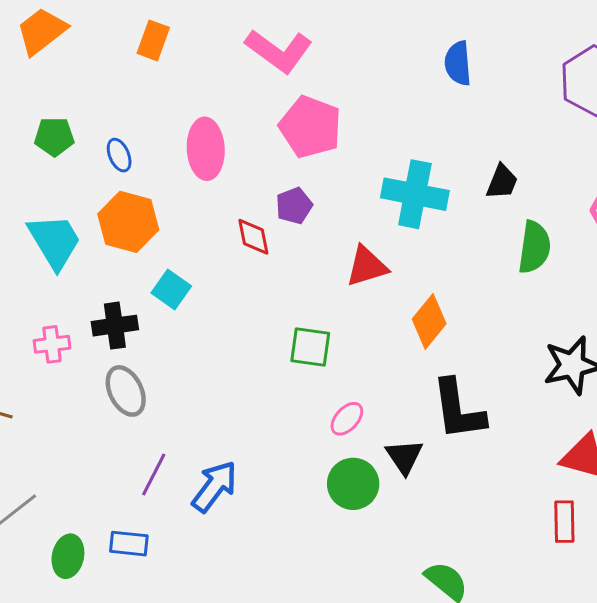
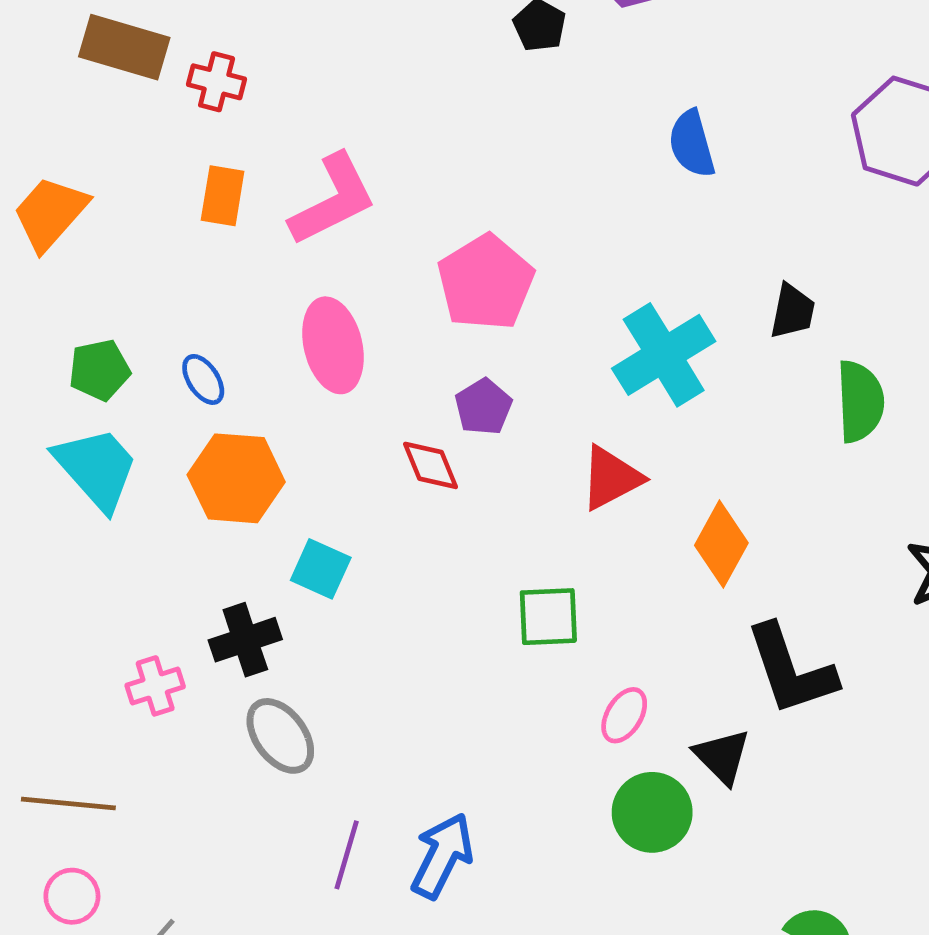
pink L-shape: (279, 51) -> (333, 200), moved, turned -52
pink pentagon: (310, 127) -> (486, 282), turned 30
cyan cross: (415, 194) -> (664, 355), turned -32
cyan trapezoid: (55, 241) -> (96, 468), moved

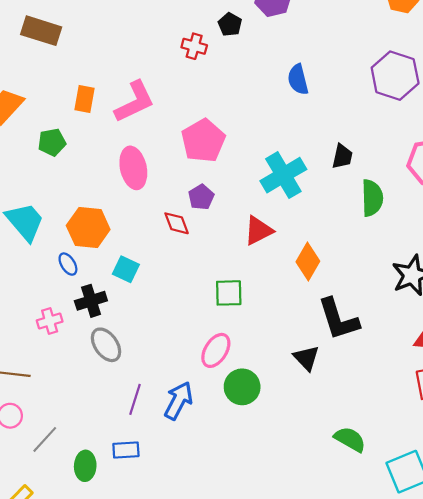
red cross: (217, 82) -> (194, 46), moved
green pentagon: (99, 370) -> (52, 142), moved
blue ellipse: (203, 379) -> (68, 264), moved
pink ellipse: (624, 715) -> (216, 350), moved, size x1.4
green circle: (652, 812) -> (242, 387), moved

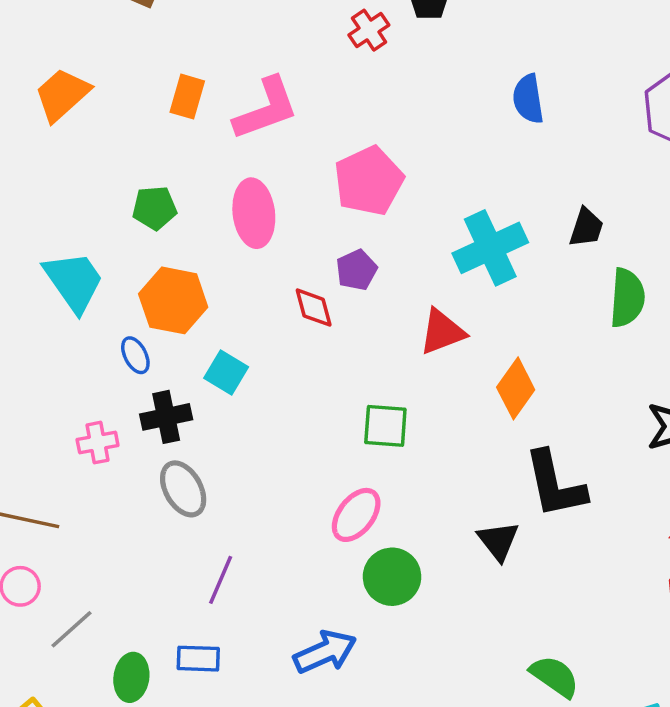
red cross: (194, 46) -> (369, 30), turned 35
green pentagon: (52, 142) -> (154, 208), moved
blue arrow: (178, 401) -> (325, 652), moved, turned 33

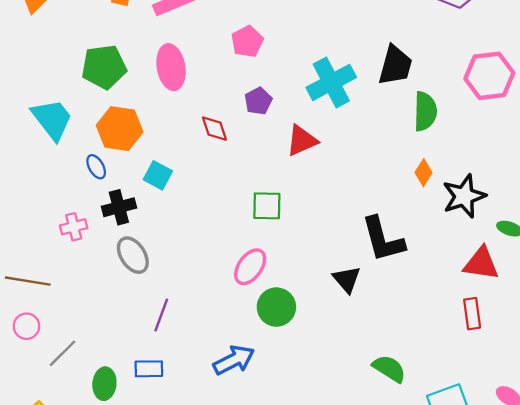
pink pentagon: (369, 181) -> (247, 41), size x0.7
green pentagon: (154, 208) -> (104, 67), size x1.5
black trapezoid: (586, 227) -> (395, 65), size x1.5
purple pentagon: (357, 270) -> (258, 101), moved
orange diamond: (516, 388) -> (424, 173), moved, size x0.7

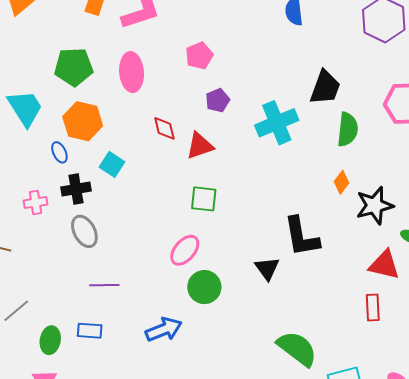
cyan cross: (331, 82) -> (277, 123), moved
purple pentagon: (258, 101) -> (218, 100), moved
red triangle: (302, 140) -> (200, 146), moved
purple line: (161, 315) -> (104, 285), turned 64
green semicircle: (389, 369) -> (297, 349), size x1.4

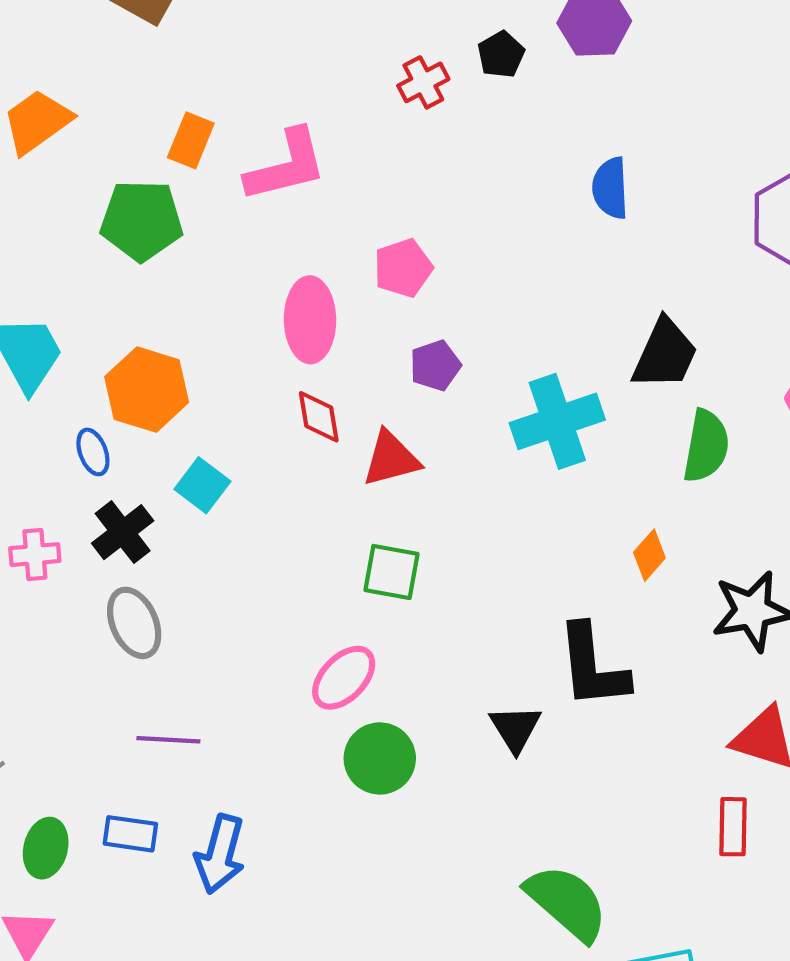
green pentagon: (74, 67) -> (142, 220), moved
pink ellipse: (132, 72) -> (310, 320), moved
orange diamond: (342, 182) -> (649, 555), moved
black cross: (76, 189) -> (123, 532), turned -32
blue arrow: (164, 329) -> (220, 854), moved, turned 123

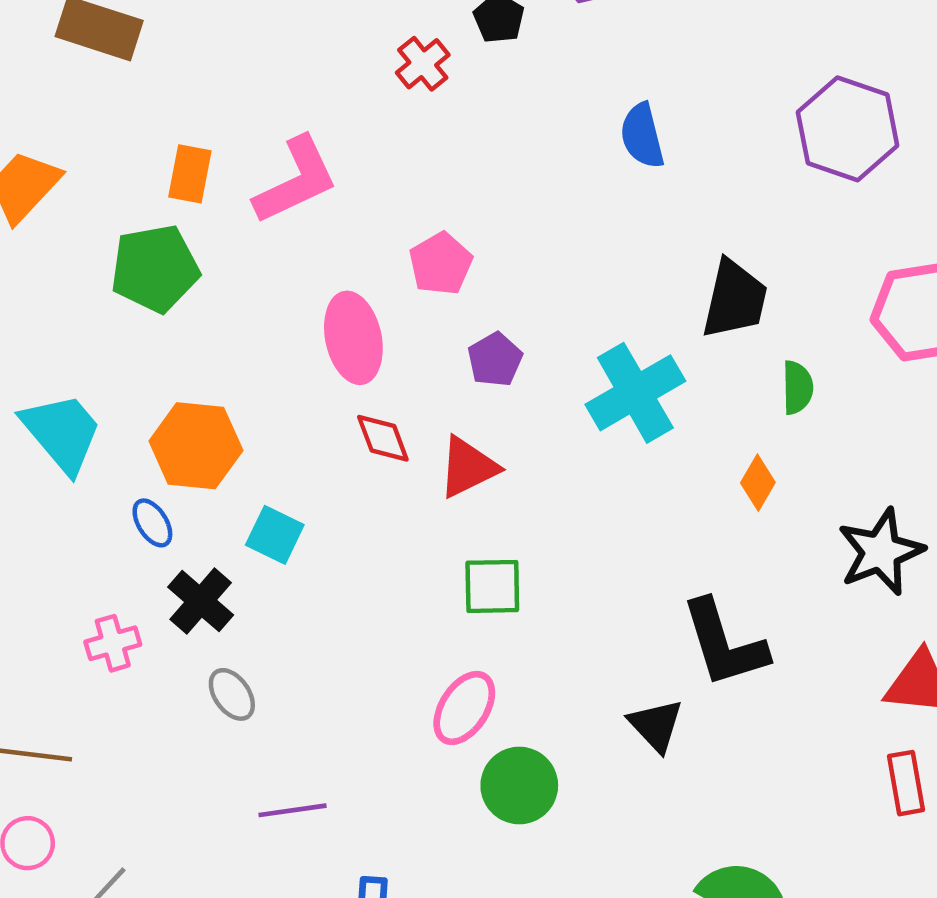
green semicircle: (706, 446) -> (797, 388), size x0.7
orange diamond: (649, 555) -> (758, 483), moved
gray ellipse: (134, 623) -> (232, 694), size x0.7

